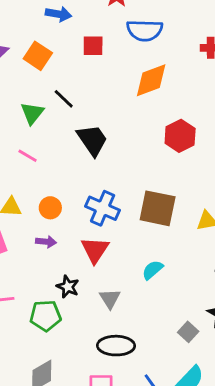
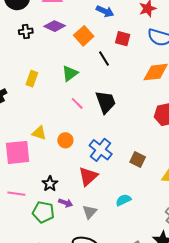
black line: (64, 99) -> (104, 58), moved
pink line: (28, 156) -> (77, 103), moved
brown square: (158, 208) -> (138, 160), size x0.6
purple arrow: (46, 242) -> (66, 203), moved
black star: (68, 287) -> (50, 184), moved

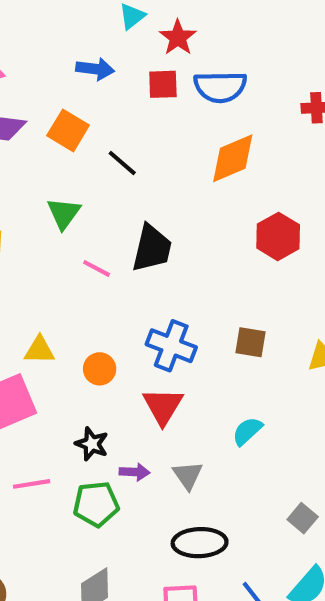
red square: (123, 39) -> (163, 84), moved
black trapezoid: (106, 102) -> (152, 248), turned 50
orange circle: (65, 140) -> (100, 369), moved

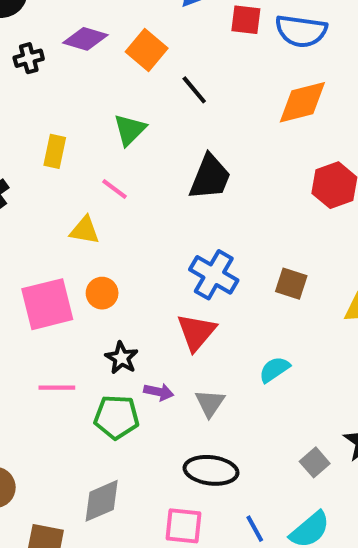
pink line: (97, 268) -> (114, 189), moved
yellow triangle: (39, 350) -> (85, 230), moved
orange circle: (100, 369) -> (102, 293), moved

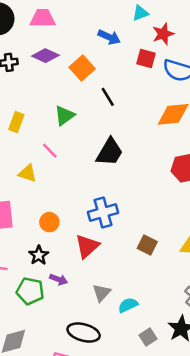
blue cross: (214, 275) -> (103, 212), turned 36
brown square: (291, 284) -> (147, 245), moved
orange circle: (102, 293) -> (49, 222), moved
cyan semicircle: (274, 369) -> (128, 305), moved
gray triangle: (210, 403) -> (101, 293), moved

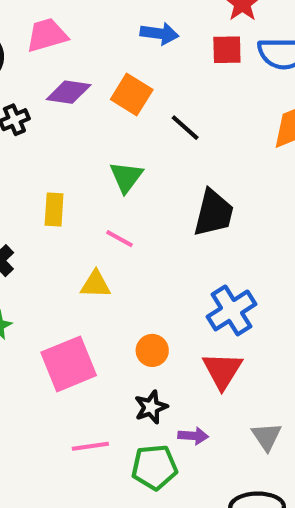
black star: (39, 255) -> (151, 407), turned 30

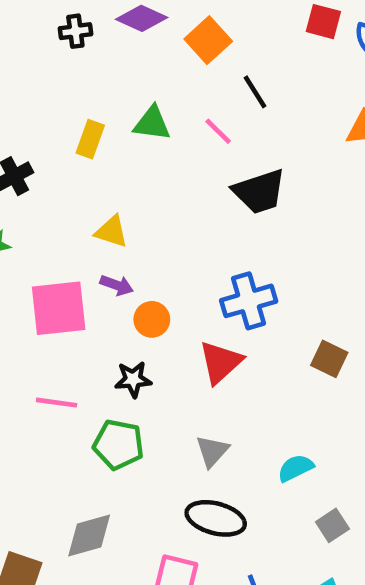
green triangle: (126, 177) -> (152, 123), moved, turned 45
black trapezoid: (214, 213) -> (259, 191), turned 42
pink line: (119, 239) -> (218, 131), moved
purple arrow: (193, 436) -> (117, 285), moved
gray triangle: (267, 436) -> (212, 451), moved

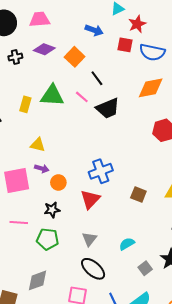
green triangle: (152, 123) -> (52, 96), size x1.4
black trapezoid: (259, 191) -> (108, 108), moved
black ellipse: (216, 518) -> (93, 269), turned 30

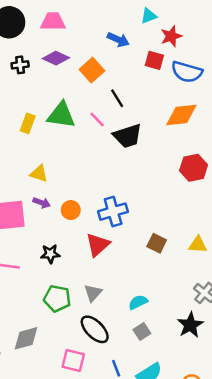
orange circle: (58, 182) -> (71, 210), moved
green pentagon: (48, 239) -> (57, 298), moved
gray square: (145, 268) -> (142, 331), moved

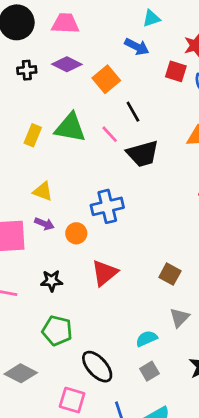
cyan triangle: (149, 16) -> (151, 18), moved
blue cross: (113, 212) -> (107, 206), moved
gray triangle: (93, 293) -> (179, 318), moved
gray diamond: (26, 338) -> (21, 373), turned 40

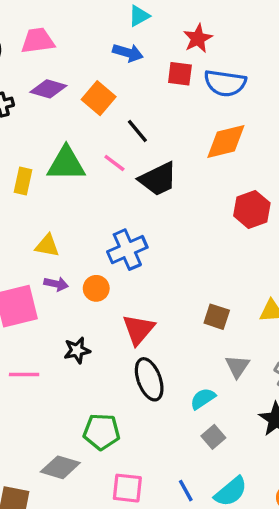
green pentagon: (57, 331) -> (102, 432), moved
black ellipse: (97, 367) -> (149, 379), moved, turned 32

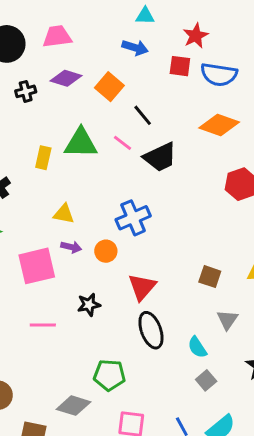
cyan triangle: (139, 16) -> (145, 16), turned 30
orange diamond: (226, 141) -> (219, 125), turned 33
cyan semicircle: (203, 399) -> (197, 347), turned -90

